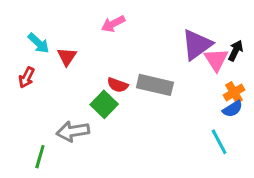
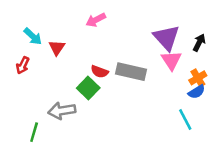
purple triangle: (197, 45) -> (166, 38), turned -36
pink triangle: (216, 60) -> (171, 60), moved

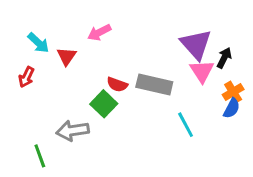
pink arrow: (96, 20) -> (99, 32), moved
black arrow: (199, 43) -> (224, 58), moved
blue semicircle: (197, 92) -> (232, 108), turned -30
cyan line: (185, 120) -> (186, 125), moved
green line: (34, 132) -> (40, 156), turned -36

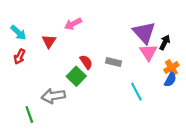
cyan arrow: (38, 43) -> (18, 33), moved
red semicircle: (117, 84) -> (86, 62), turned -144
gray rectangle: (154, 84) -> (113, 62), size x0.6

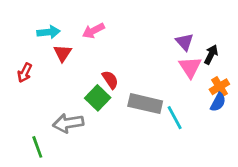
cyan arrow: (18, 33) -> (49, 32), moved, turned -49
purple triangle: (144, 33) -> (184, 42), size x0.6
gray rectangle: (113, 62) -> (145, 104), moved, size x1.6

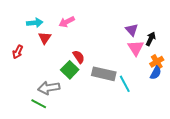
green line: (37, 147) -> (39, 104), moved, turned -42

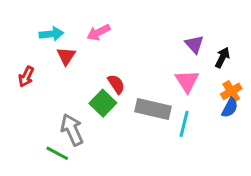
pink triangle: (136, 48) -> (187, 81), moved
cyan line: (125, 84) -> (184, 124), turned 42
gray arrow: (49, 88) -> (72, 130), turned 75

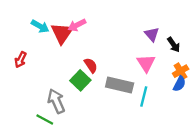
cyan arrow: (51, 34) -> (40, 26), turned 36
red triangle: (66, 56) -> (62, 33), moved, size x1.5
black arrow: (222, 57) -> (174, 45), turned 119

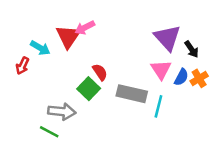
cyan arrow: (40, 26) -> (40, 48), moved
purple triangle: (152, 34) -> (167, 38), size x1.6
blue semicircle: (179, 84) -> (181, 77), moved
gray arrow: (56, 101) -> (62, 111), turned 120

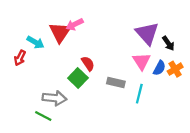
gray rectangle: (132, 94) -> (116, 82), size x0.7

